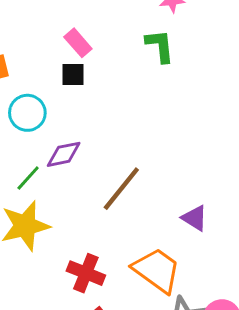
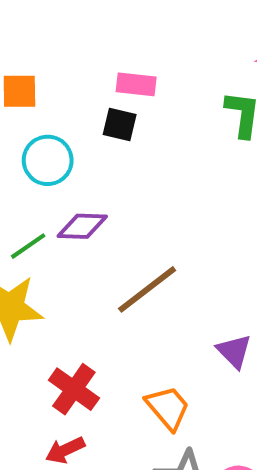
pink rectangle: (78, 43) -> (136, 84), turned -56
orange trapezoid: (157, 270) -> (168, 408), size x0.7

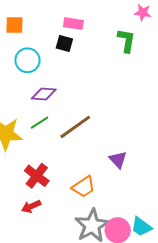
green line: (28, 246) -> (40, 123), moved
orange trapezoid: (168, 408) -> (84, 187), turned 95

